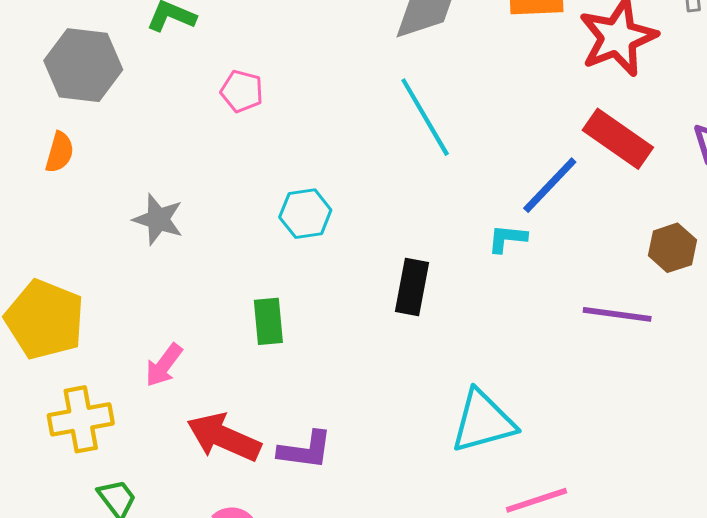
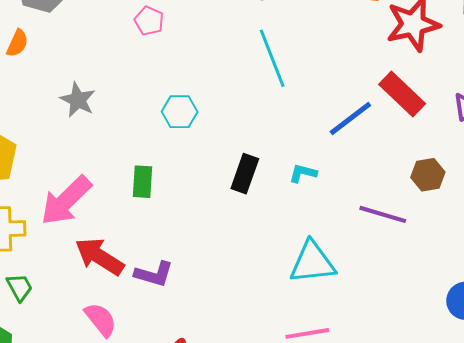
cyan L-shape: (507, 239) -> (303, 173), moved
pink arrow: (164, 365) -> (66, 201), size x1.8
cyan triangle: (483, 422) -> (312, 263), moved

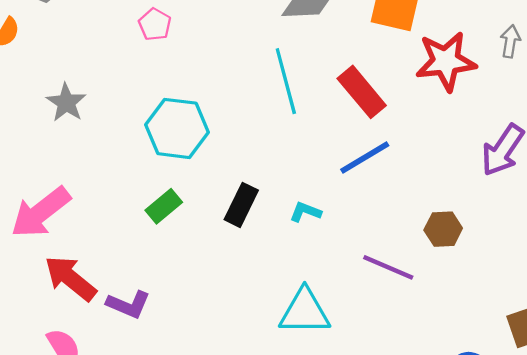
red rectangle: (402, 94) -> (362, 92), moved
cyan hexagon: (180, 112) -> (177, 128), size x1.6
green rectangle: (143, 182) -> (164, 206), moved, turned 40

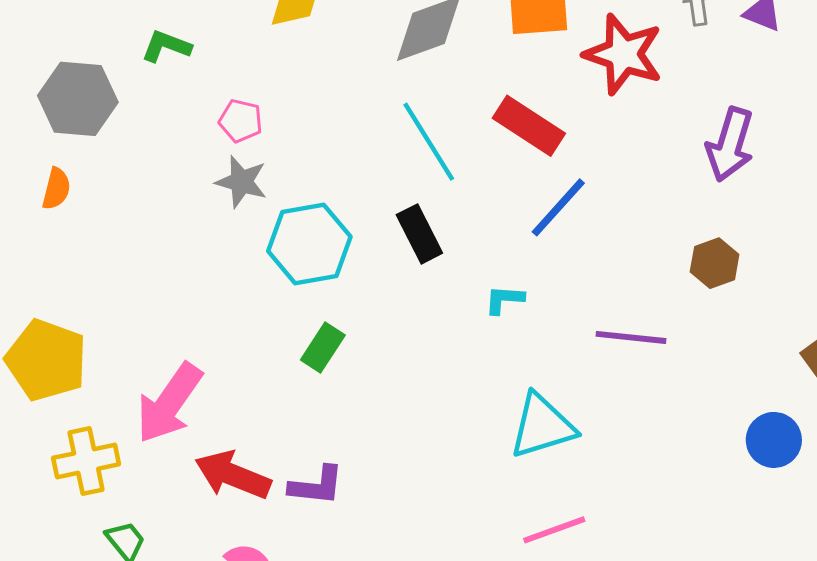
red star: (446, 61) -> (623, 54), turned -30
gray star: (66, 103) -> (241, 182), moved
black rectangle: (241, 205) -> (419, 234), moved, turned -36
brown hexagon: (443, 229) -> (715, 263), moved

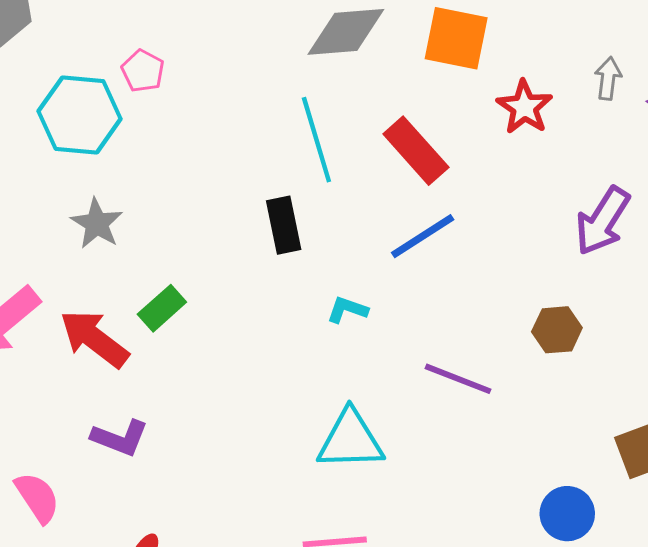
red star: (623, 54) -> (525, 107), size x0.7
gray star: (241, 182) -> (97, 224), moved
cyan hexagon: (309, 244) -> (80, 115), moved
red arrow: (233, 475) -> (94, 339), moved

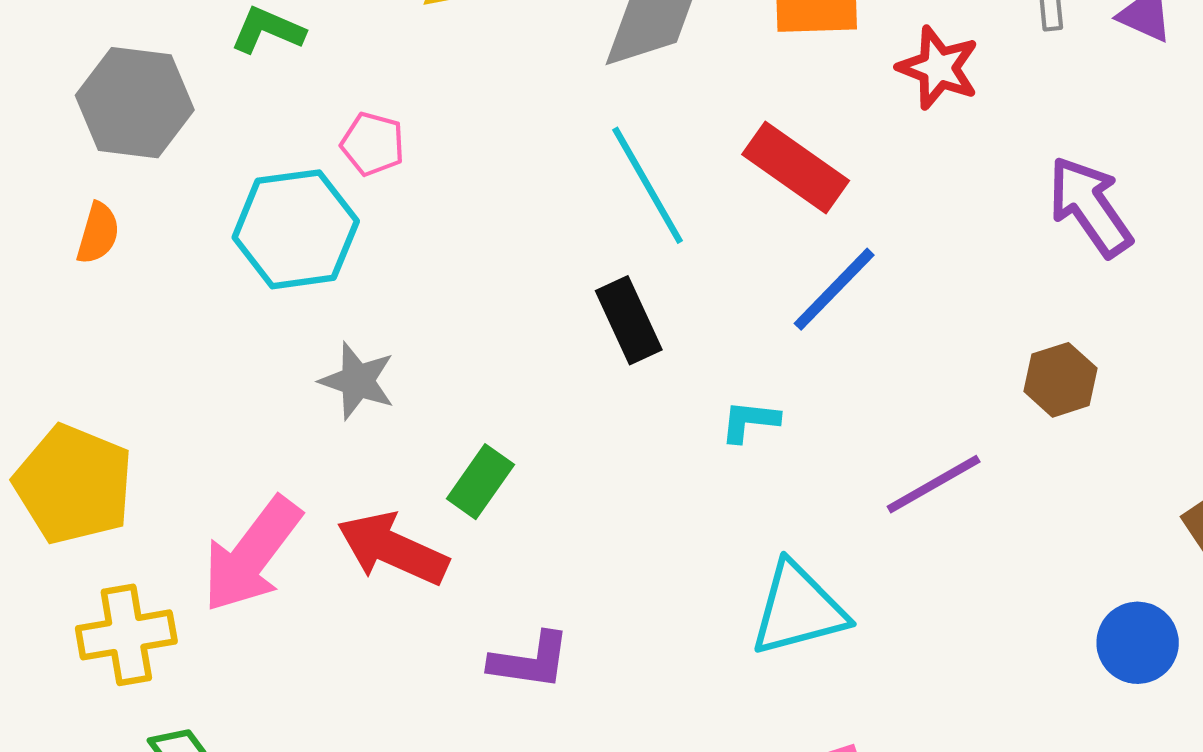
purple arrow: (603, 221) -> (1090, 206), turned 126
purple line: (458, 379) -> (934, 484), turned -38
purple L-shape: (120, 438) -> (530, 661), moved

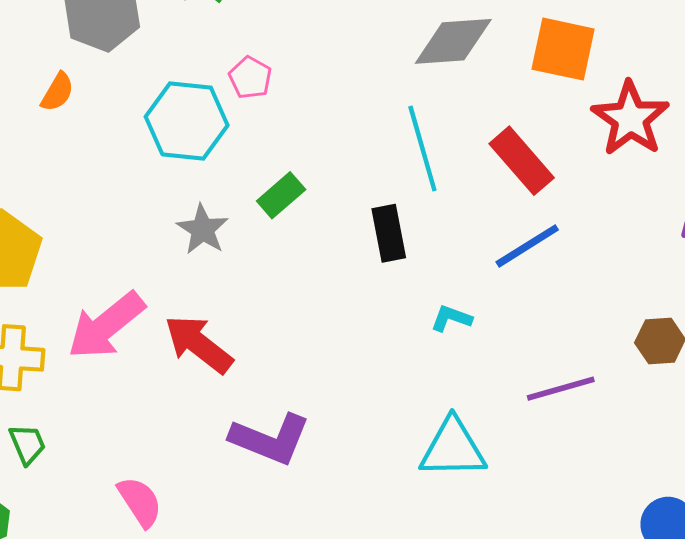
red star: (938, 68) -> (630, 119), size x1.4
green rectangle: (480, 482) -> (281, 195), moved
purple L-shape: (530, 661) -> (270, 439), size x1.4

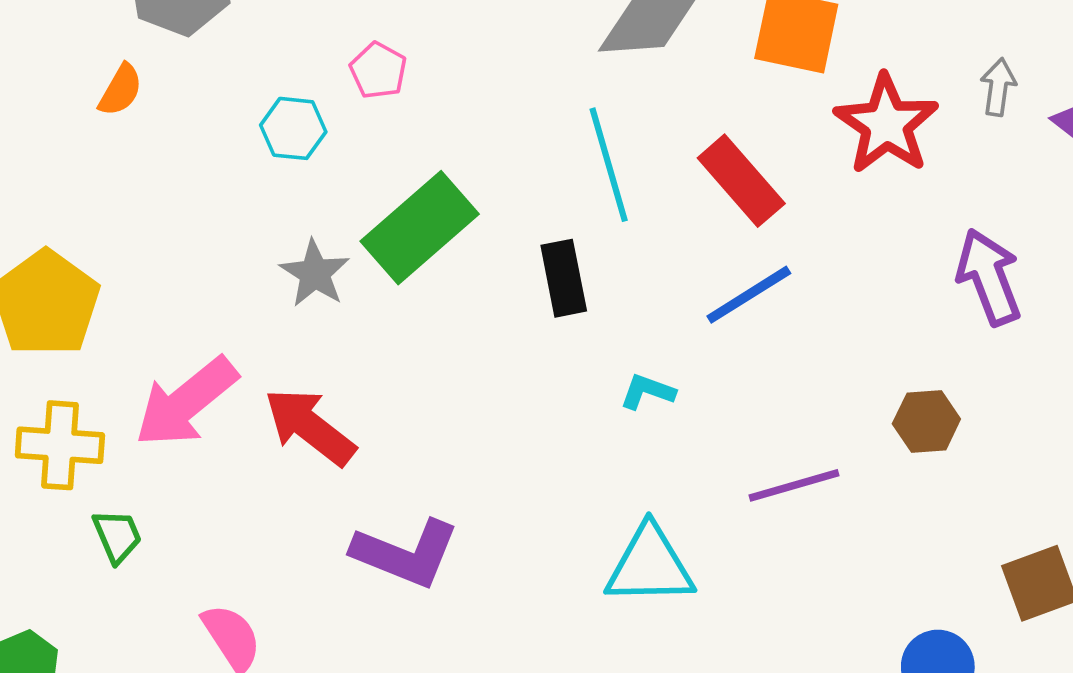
cyan hexagon: (187, 121) -> (293, 128), size x0.6
green rectangle: (281, 195) -> (420, 228), size x1.8
green trapezoid: (27, 444) -> (117, 536), moved

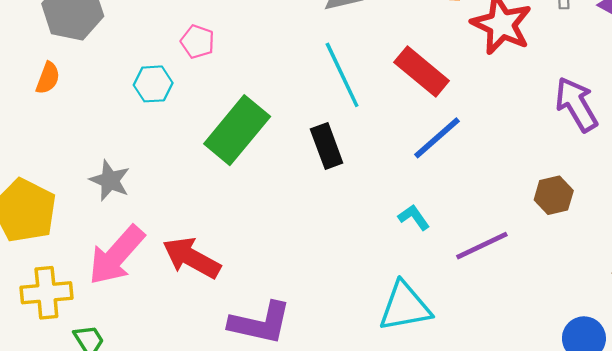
gray star: (315, 273) -> (110, 180), moved
cyan L-shape: (647, 392) -> (414, 217), moved, turned 44

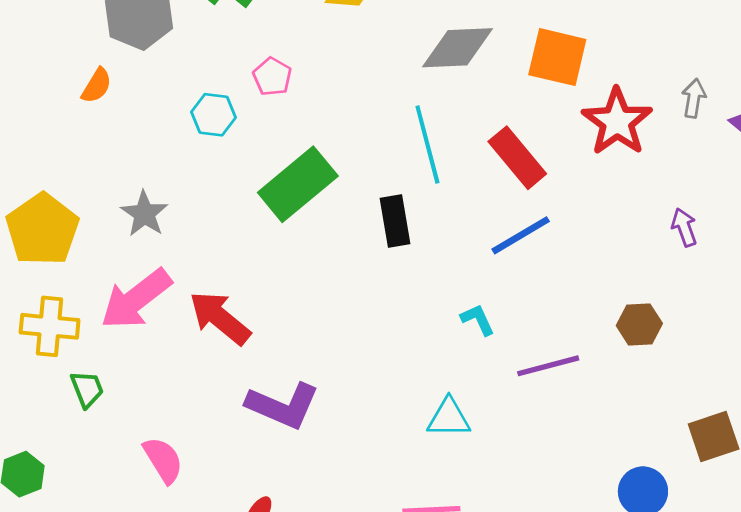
purple arrow: (576, 104) -> (684, 227), size x0.6
cyan triangle: (405, 307) -> (449, 418), size x0.7

